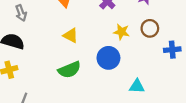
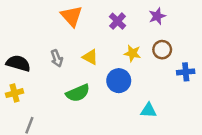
gray arrow: (21, 13) -> (57, 58), moved
yellow triangle: (71, 35) -> (90, 57), moved

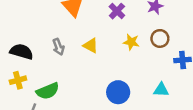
blue circle: (119, 81) -> (118, 92), moved
green semicircle: (78, 93) -> (48, 91), moved
cyan triangle: (149, 110) -> (161, 90), moved

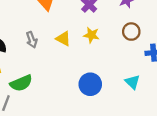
yellow star: (131, 42) -> (91, 35), moved
cyan triangle: (161, 90) -> (132, 82), turned 42

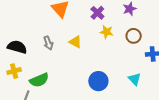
yellow star: (91, 35) -> (106, 32), moved

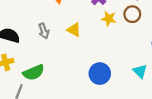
brown circle: (134, 36) -> (132, 14), moved

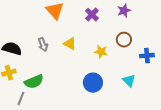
brown circle: (132, 14) -> (124, 40), moved
yellow star: (109, 19) -> (101, 52), moved

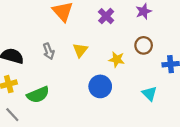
yellow triangle: (70, 44) -> (80, 50), turned 40
blue circle: (93, 83) -> (100, 86), moved
gray line: (21, 99) -> (12, 115), moved, turned -64

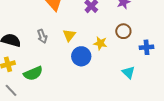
blue circle: (100, 86) -> (81, 56), moved

